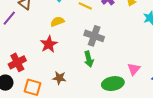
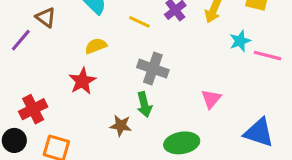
pink triangle: (134, 69) -> (211, 99), moved
brown star: (59, 78) -> (121, 126), moved

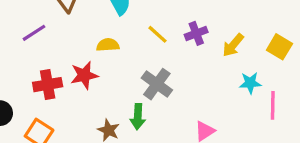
purple line: (21, 40) -> (34, 33), moved
pink line: (267, 56) -> (273, 105), turned 60
red cross: (33, 109) -> (48, 85), moved

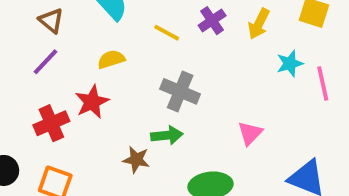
purple line: (34, 33) -> (45, 62), moved
green arrow: (138, 117) -> (167, 135), turned -85

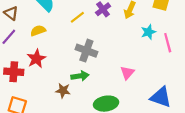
yellow line: (167, 33) -> (77, 17), turned -64
yellow semicircle: (111, 59) -> (38, 31), moved
red cross: (51, 123) -> (14, 72), turned 30

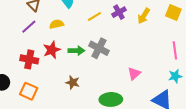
cyan star: (148, 32) -> (175, 76), moved
green arrow: (80, 76) -> (76, 51), moved

